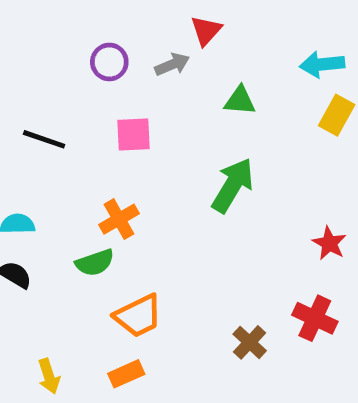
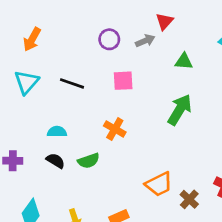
orange cross: (119, 219) -> (115, 129), turned -30
green semicircle: (95, 263) -> (89, 161), moved
orange trapezoid: (138, 316) -> (159, 184), moved

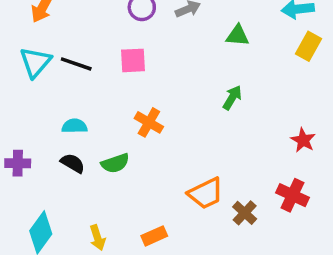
pink square: (123, 81) -> (133, 60), moved
black line: (72, 83) -> (76, 64), moved
green arrow: (180, 110) -> (232, 98), size x0.6

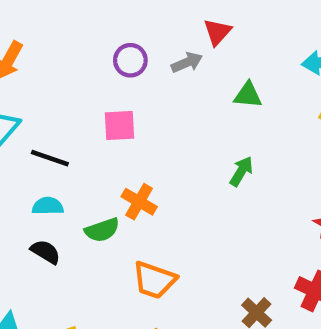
black line: (76, 64) -> (50, 158), moved
green semicircle: (115, 163) -> (102, 230), moved
orange trapezoid: (206, 193) -> (154, 280), moved, turned 45

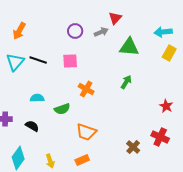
green triangle: (248, 95) -> (129, 47), size x1.5
black line: (50, 158) -> (38, 60), moved
orange cross: (139, 202) -> (86, 89), moved
black semicircle: (46, 252) -> (32, 126), moved

